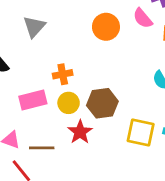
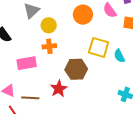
yellow circle: (69, 103) -> (49, 25), moved
yellow square: (141, 133) -> (99, 47), moved

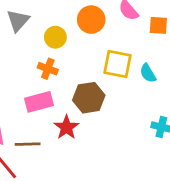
yellow circle: (49, 25) -> (55, 37), moved
orange cross: (49, 46) -> (48, 69), turned 32
pink rectangle: (27, 63) -> (39, 102), moved

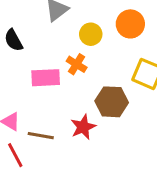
pink rectangle: (39, 102) -> (46, 78), moved

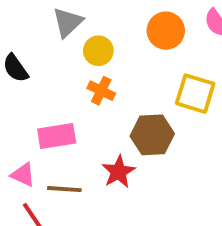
yellow circle: (91, 34) -> (98, 51), moved
pink rectangle: (46, 78) -> (57, 136), moved

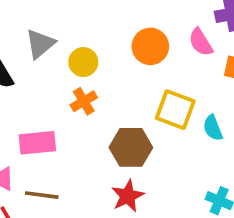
gray triangle: (68, 22) -> (40, 44), moved
orange cross: (101, 91) -> (84, 101), turned 30
red star: (119, 172) -> (128, 196), moved

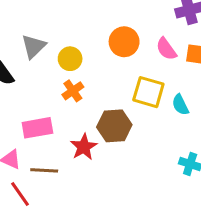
pink semicircle: (201, 42) -> (166, 49), moved
red star: (128, 196) -> (84, 147), moved

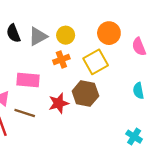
gray triangle: (34, 46) -> (38, 36), moved
yellow square: (148, 92) -> (96, 62), moved, turned 30

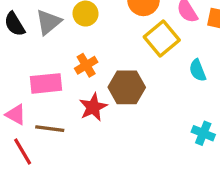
orange cross: (61, 60) -> (86, 65), moved
yellow square: (96, 62) -> (162, 38), moved

